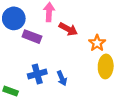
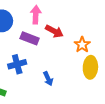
purple rectangle: (32, 37) -> (30, 38), moved
blue cross: (37, 74) -> (17, 64), moved

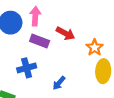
pink arrow: (36, 15) -> (35, 16), moved
blue arrow: (48, 79) -> (59, 83), turned 64

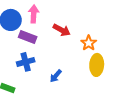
purple rectangle: (40, 41) -> (28, 37), moved

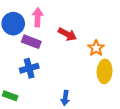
blue arrow: (56, 76) -> (65, 98), moved, turned -32

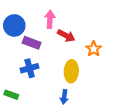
pink arrow: (38, 17) -> (50, 19), moved
yellow ellipse: (105, 71) -> (71, 71), moved

